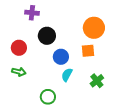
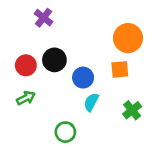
purple cross: (32, 13) -> (44, 18), turned 32
black circle: (47, 36) -> (54, 60), moved
green arrow: (19, 72) -> (26, 98), turned -40

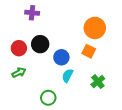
purple cross: (44, 18) -> (32, 13), turned -32
orange square: (120, 69) -> (89, 51), turned 32

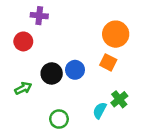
black circle: (40, 44) -> (52, 73), moved
red circle: (19, 48) -> (23, 41), moved
cyan semicircle: (67, 76) -> (100, 110), moved

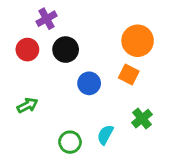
purple cross: (39, 16) -> (46, 19), turned -35
black circle: (52, 73) -> (66, 50), moved
cyan semicircle: (100, 110) -> (105, 135), moved

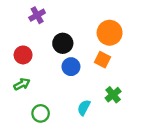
red circle: (27, 50) -> (23, 55), moved
black circle: (66, 50) -> (63, 43), moved
green circle: (70, 142) -> (41, 113), moved

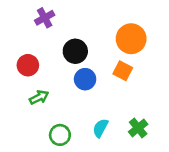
green arrow: (22, 84) -> (39, 97), moved
green cross: (113, 95) -> (138, 128), moved
green circle: (41, 113) -> (60, 135), moved

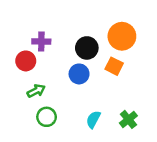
purple cross: (45, 18) -> (41, 41), moved, turned 30
black circle: (75, 51) -> (87, 48), moved
green circle: (60, 135) -> (47, 117), moved

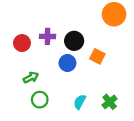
orange circle: (122, 36) -> (114, 14), moved
purple cross: (41, 41) -> (47, 36), moved
red circle: (26, 61) -> (22, 43), moved

